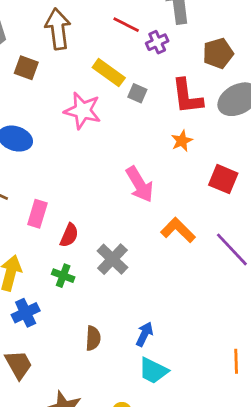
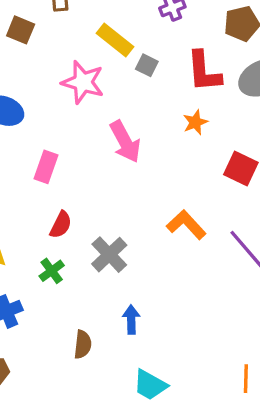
pink arrow: (140, 184) -> (125, 142), moved
pink rectangle: (37, 214) -> (46, 167), moved
green cross: (63, 276) -> (52, 271), turned 30
blue arrow: (144, 334) -> (131, 320), moved, turned -30

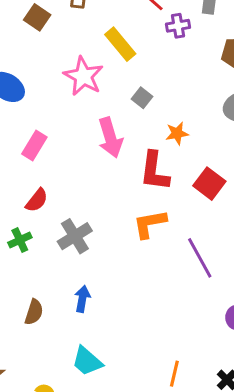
gray square: (147, 65) -> (142, 98), moved
red L-shape: (204, 71) -> (154, 171), moved
orange L-shape: (186, 225) -> (150, 224), turned -69

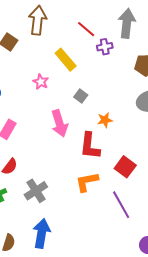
pink star: (83, 76) -> (41, 82), size x0.6
red square: (209, 184) -> (125, 167), moved
blue arrow: (82, 299) -> (42, 233), size x1.6

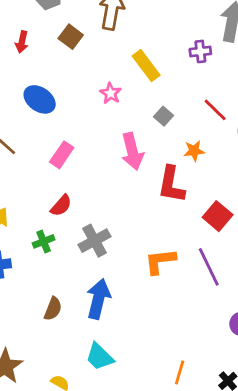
red line: (86, 29) -> (215, 110), moved
orange L-shape: (87, 182) -> (160, 261), moved

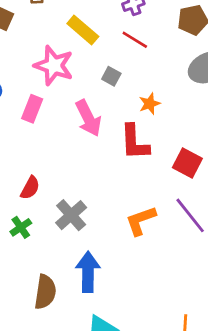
pink star: (110, 93) -> (54, 66), size x1.8
red line: (215, 110) -> (135, 40), moved
pink rectangle: (62, 155) -> (32, 109), moved
brown semicircle: (53, 309) -> (45, 292), size x1.4

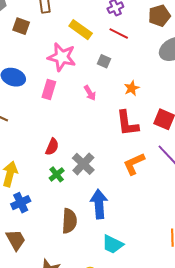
orange star: (150, 104) -> (132, 88), moved
pink arrow: (88, 118) -> (90, 93), size x0.6
red L-shape: (135, 142) -> (127, 123), moved
green cross: (21, 227) -> (57, 174), moved

